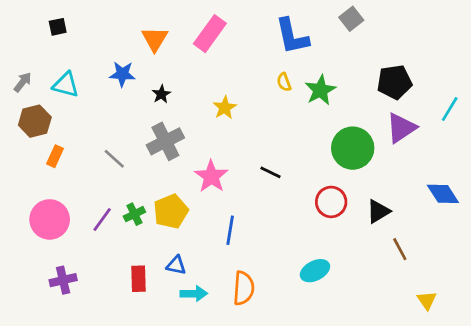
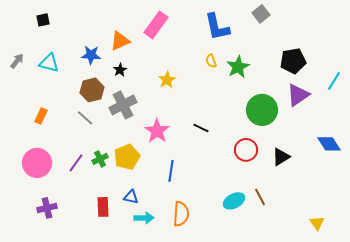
orange triangle: (155, 39) -> (120, 41), moved, turned 35
brown hexagon: (35, 121) -> (92, 90), moved
brown line: (400, 249) -> (260, 197), moved

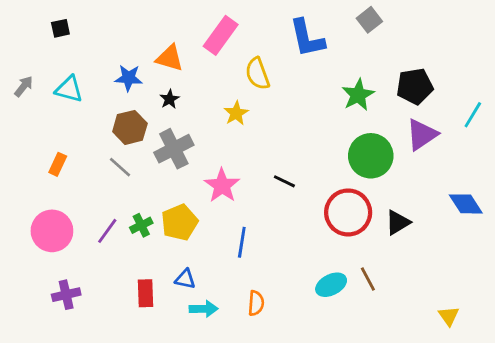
orange triangle: (120, 41) -> (170, 58), turned 40
yellow semicircle: (211, 61) -> (257, 74), moved, size x1.6
green star: (238, 67) -> (358, 95), moved
red circle: (246, 150) -> (348, 212), size x1.4
orange semicircle: (181, 214) -> (256, 303), size x0.7

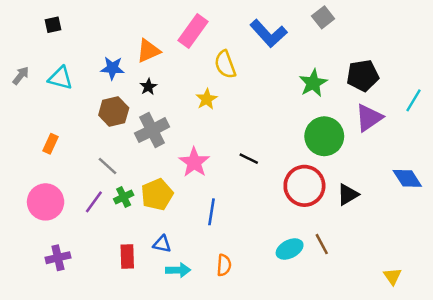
blue L-shape: (307, 38) -> (269, 33), turned -30
orange triangle: (170, 58) -> (148, 51), turned -40
gray line: (120, 167) -> (107, 166), moved

